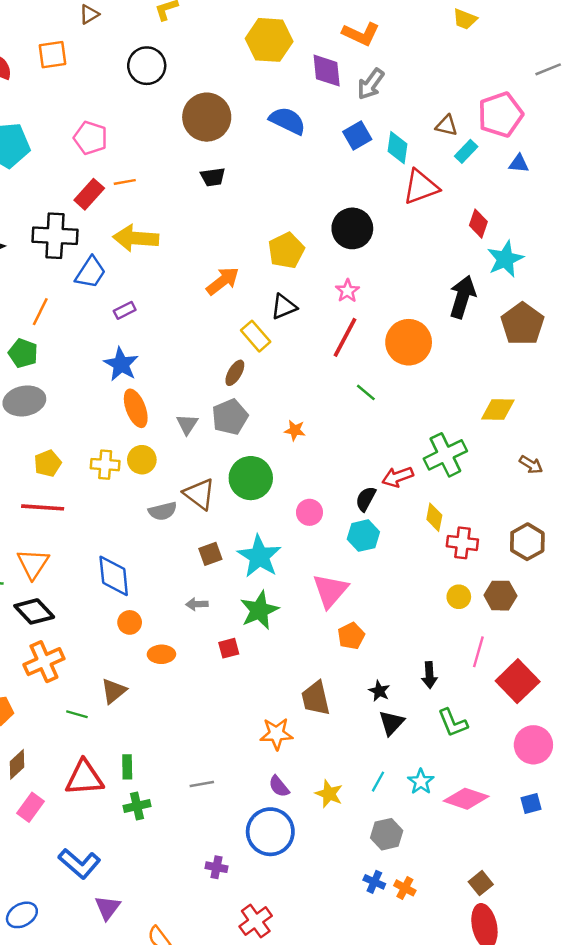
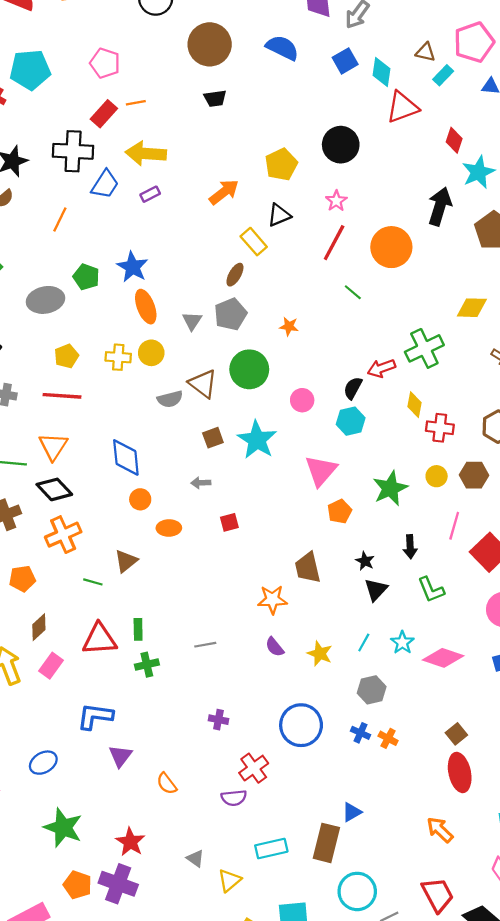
purple rectangle: (125, 310) -> (150, 194), moved
green pentagon: (23, 353) -> (86, 277), moved
green star: (259, 610) -> (390, 488), moved
blue circle: (270, 832) -> (301, 725), moved
blue L-shape: (79, 864) -> (95, 716), turned 147

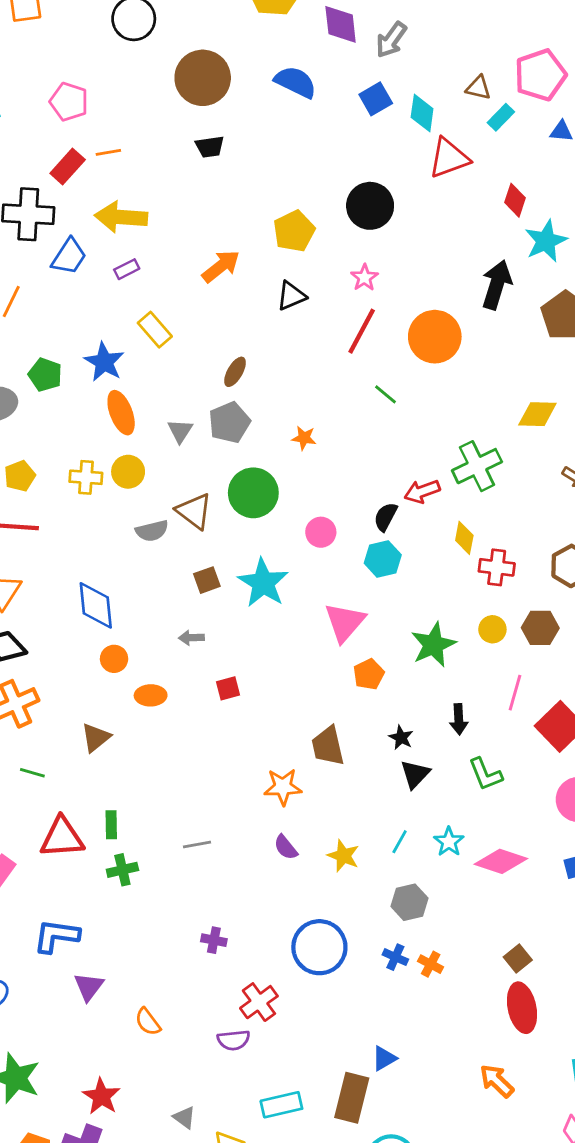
yellow rectangle: (254, 242) -> (155, 330), moved
green line: (93, 582) -> (32, 773), moved

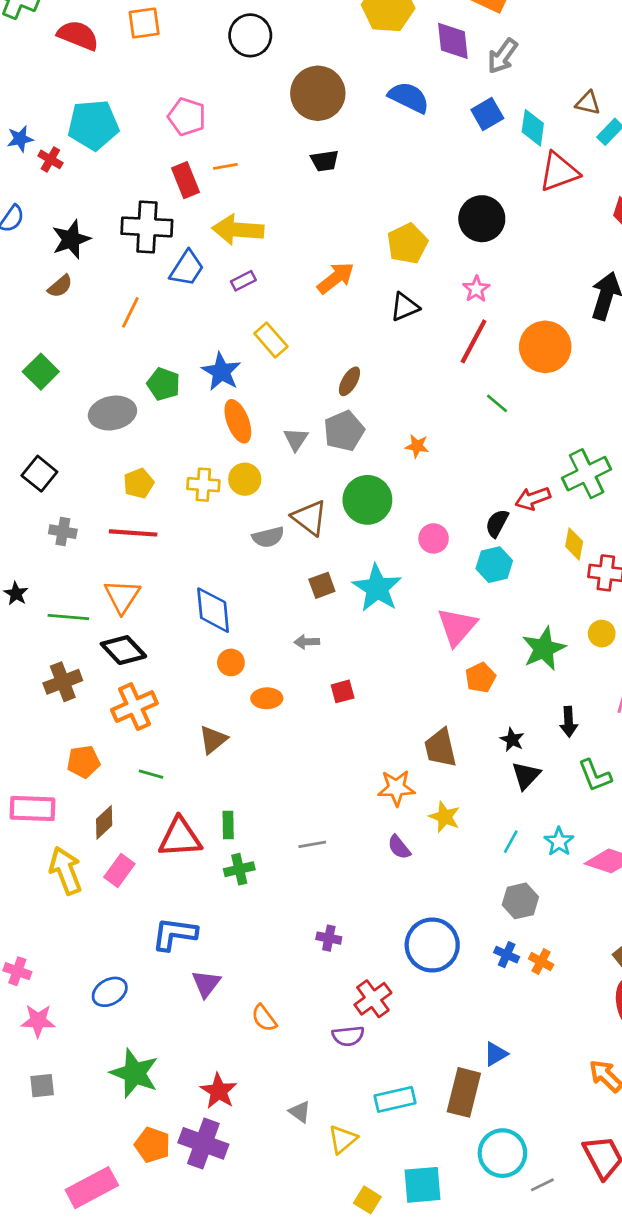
red rectangle: (68, 166) -> (185, 180), turned -64
yellow star: (343, 856) -> (445, 817), moved

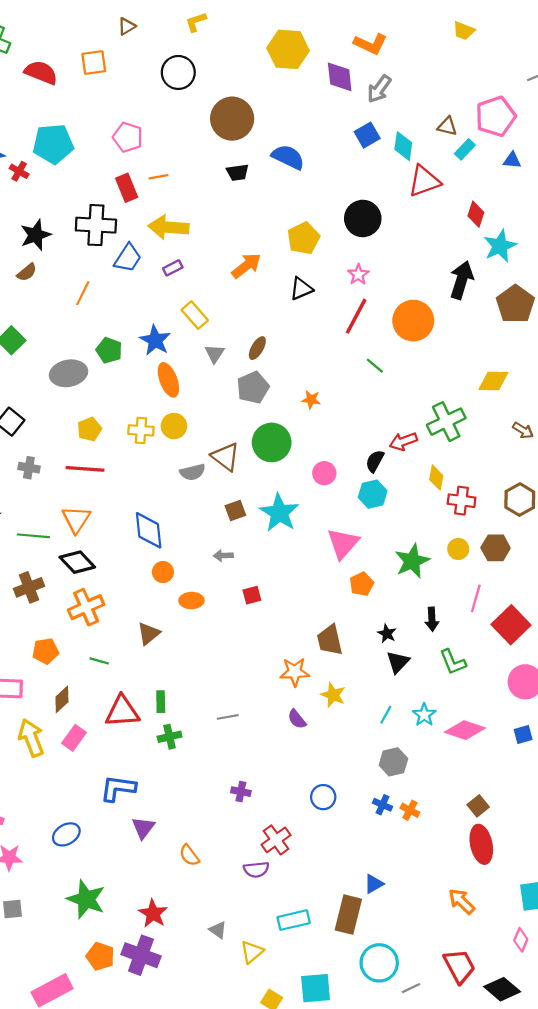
blue semicircle: (409, 97) -> (288, 157), moved
gray triangle: (296, 439) -> (215, 354), moved
blue circle: (432, 945) -> (323, 797), size x0.6

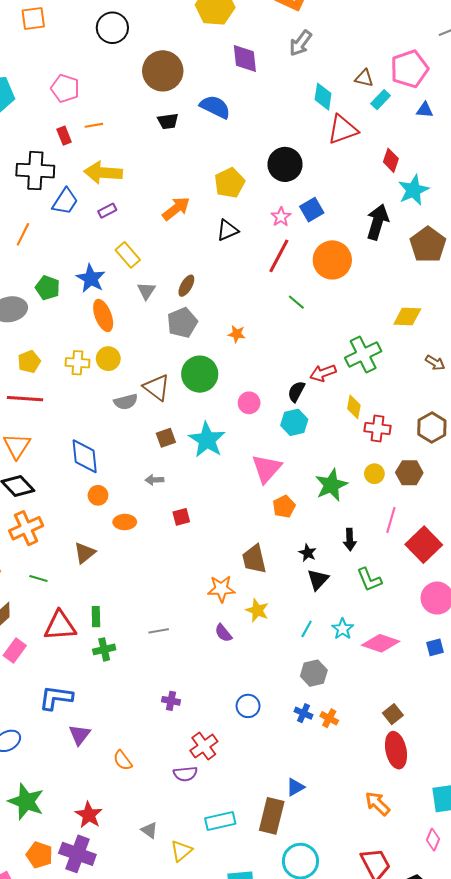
purple diamond: (340, 77) -> (245, 59), moved
blue square: (367, 135) -> (312, 210), moved
red rectangle: (127, 188) -> (64, 136), size x0.7

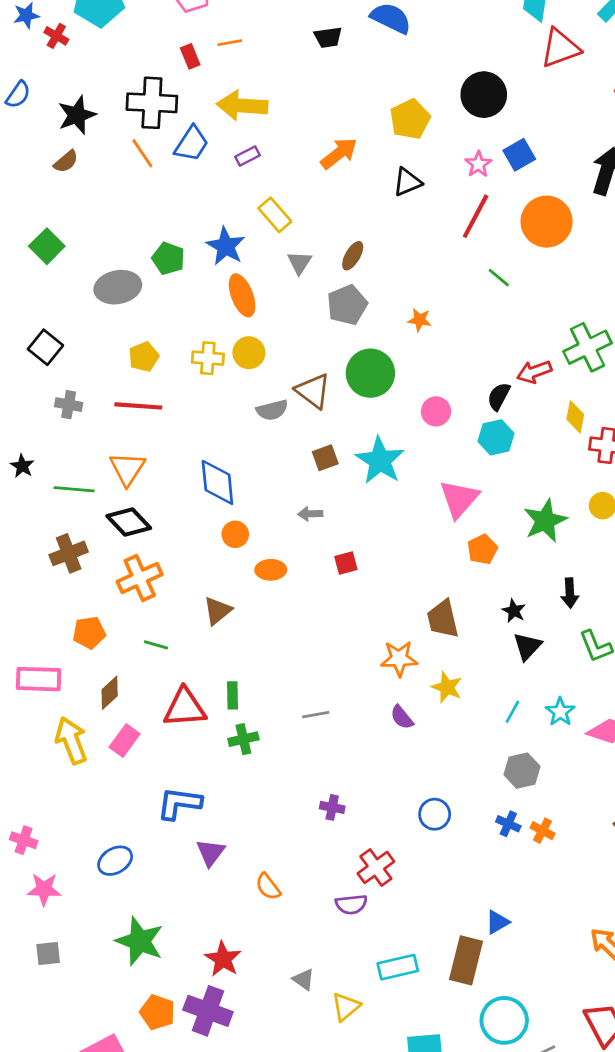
orange line: (23, 234) -> (142, 153), moved, turned -60

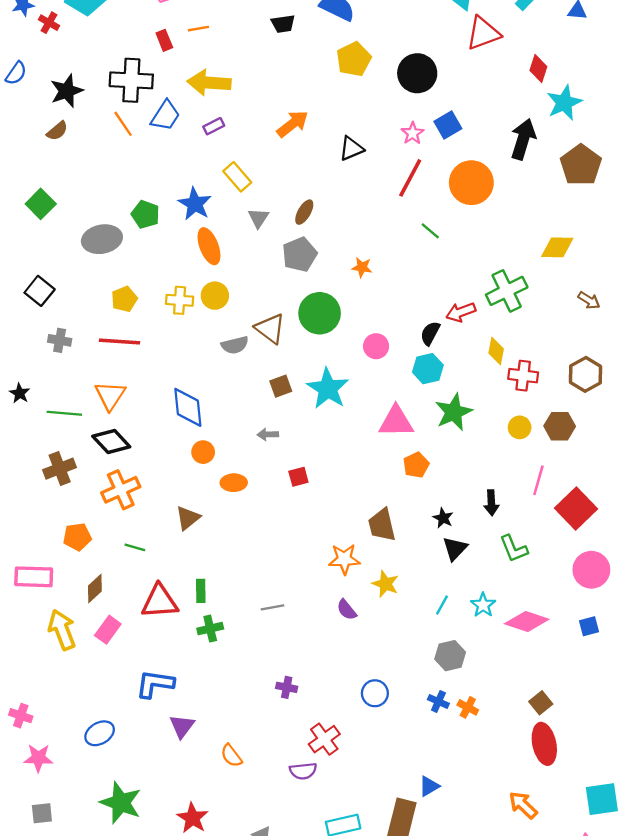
yellow pentagon: (410, 119) -> (354, 59), moved
pink triangle: (459, 499) -> (396, 421), turned 48
green star: (545, 521) -> (454, 412), moved

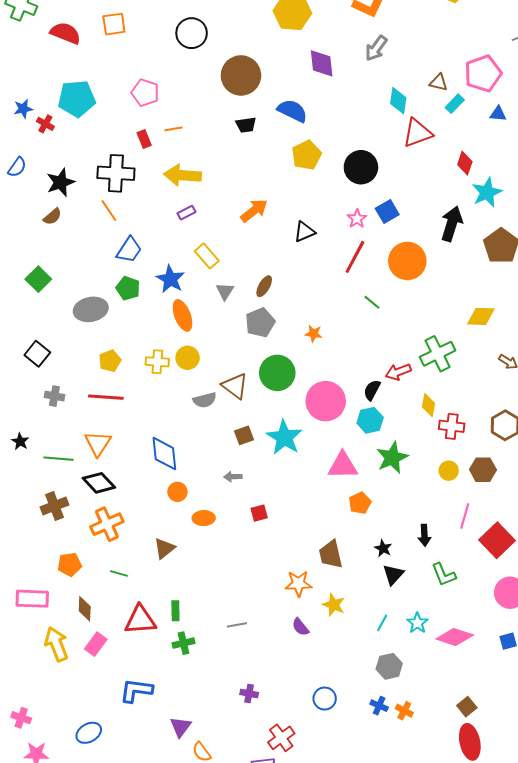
blue trapezoid: (165, 116) -> (129, 250), moved
pink circle: (376, 346) -> (326, 401), size x1.8
brown diamond: (95, 589) -> (85, 609), turned -45
purple triangle: (182, 726) -> (180, 727), moved

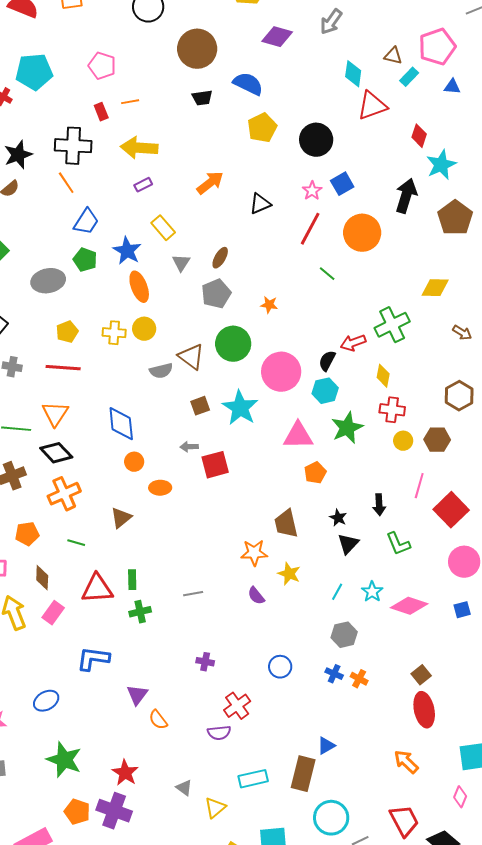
purple diamond: (322, 63) -> (277, 37), turned -68
red cross: (452, 426) -> (392, 410), moved
red square: (259, 513) -> (215, 465), moved, size x1.6

